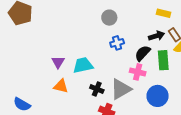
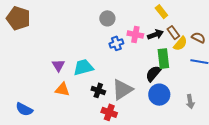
yellow rectangle: (164, 13) -> (161, 12), turned 40
black semicircle: (143, 53) -> (153, 74), moved
pink cross: (138, 72) -> (135, 35), moved

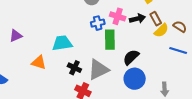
green rectangle: (163, 59) -> (110, 40), moved
purple triangle: (58, 65) -> (16, 36), moved, turned 32

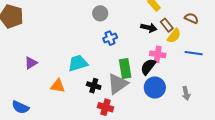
pink cross: (118, 16) -> (158, 54), moved
black arrow: (137, 19) -> (149, 28), turned 35
brown semicircle: (180, 27) -> (191, 18), moved
green rectangle: (110, 40) -> (125, 69), moved

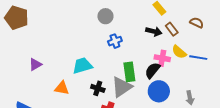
yellow semicircle: (174, 36) -> (179, 52), moved, turned 91

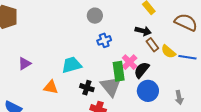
brown semicircle: (197, 23) -> (186, 22), size x1.6
brown rectangle: (172, 29) -> (152, 45), moved
pink cross: (162, 58) -> (130, 62), moved, turned 35
gray triangle: (122, 87) -> (111, 86), turned -35

